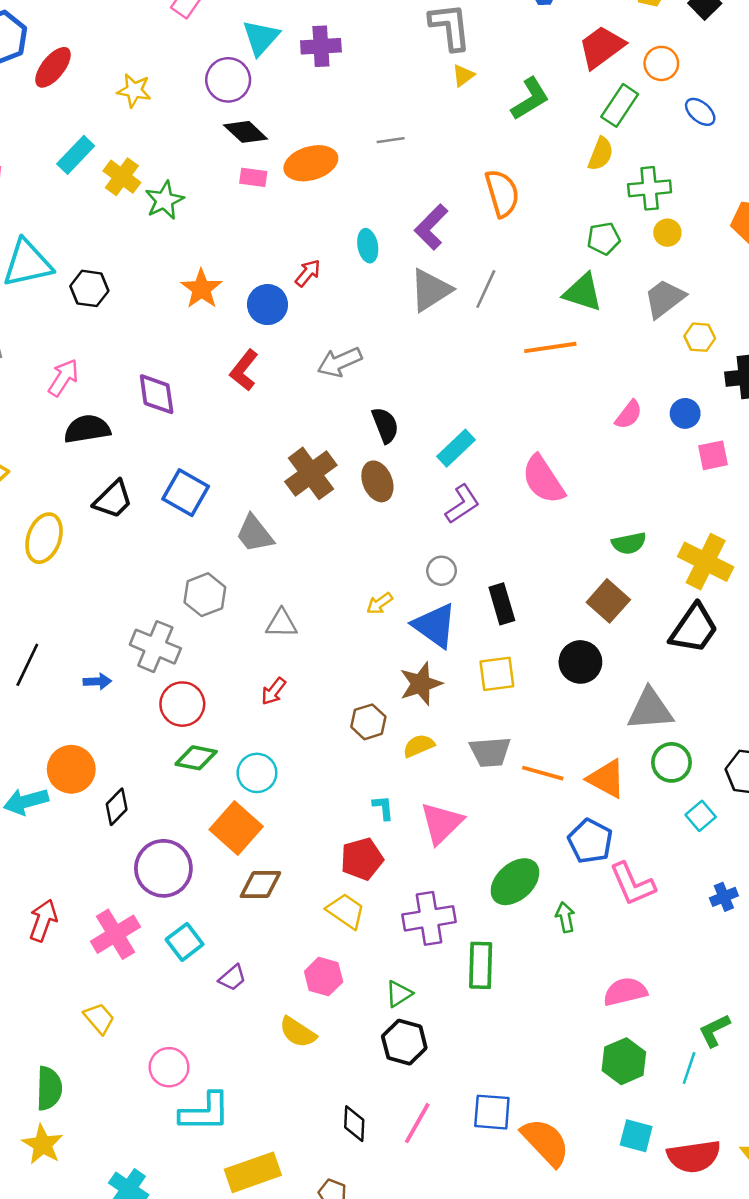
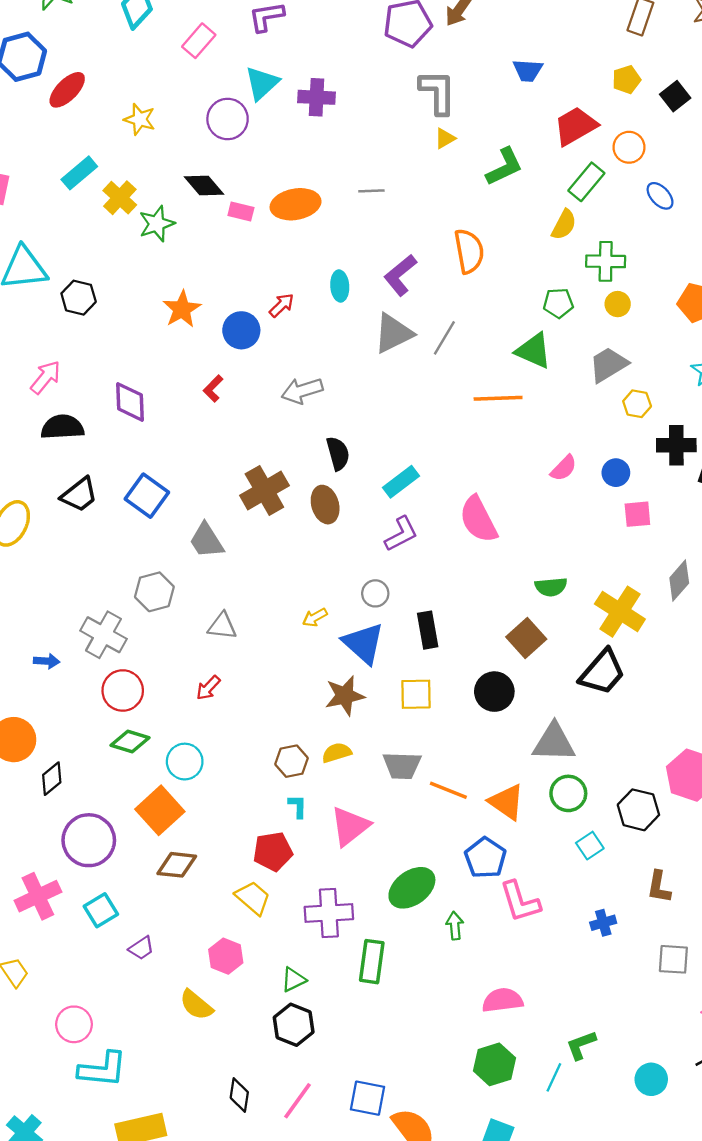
black diamond: (246, 132) -> (204, 186), moved
red L-shape: (244, 370) -> (213, 389), size x0.7
brown hexagon: (368, 722) -> (292, 761), moved

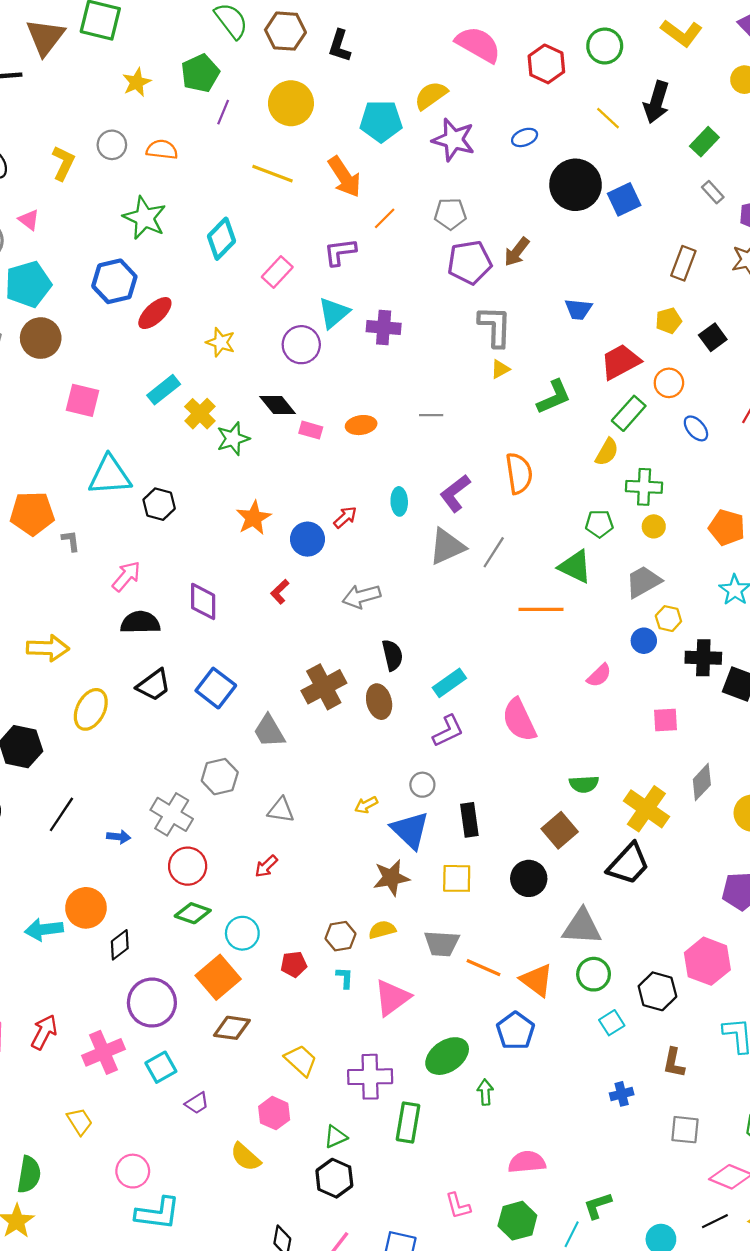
orange ellipse: (296, 204) -> (361, 425), size x0.7
blue circle: (616, 473) -> (644, 641), moved
red pentagon: (273, 851) -> (294, 964), moved, size x0.7
pink L-shape: (520, 902) -> (458, 1206), moved, size x0.7

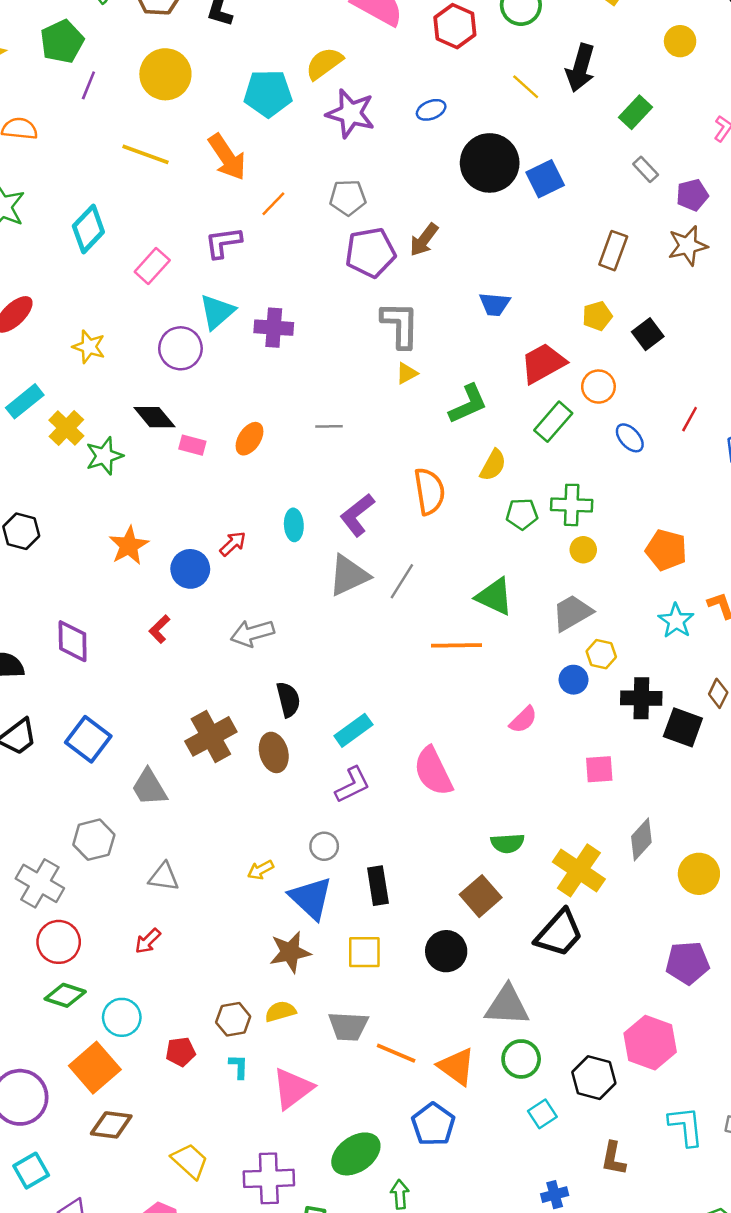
orange ellipse: (361, 425) -> (250, 439), turned -48
yellow semicircle: (607, 452) -> (493, 465), moved
green pentagon: (599, 524) -> (522, 514), moved

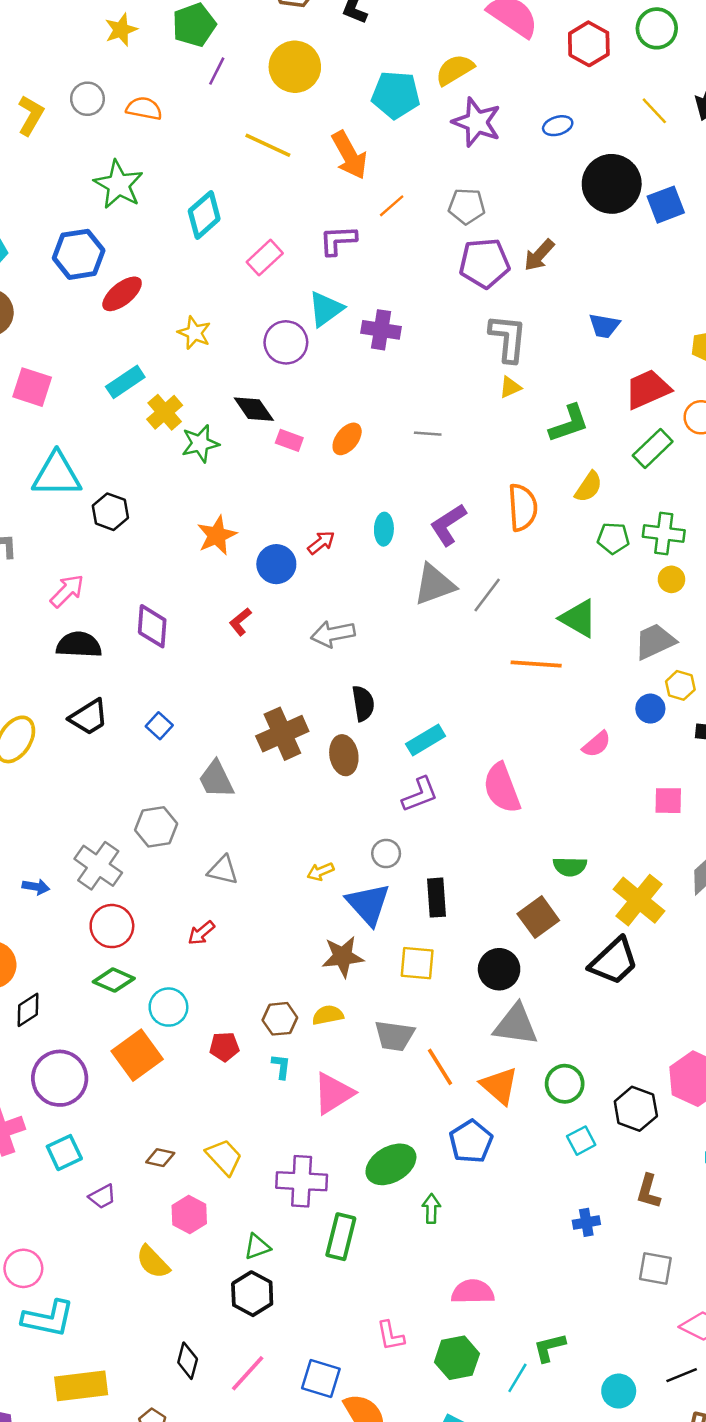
blue square: (88, 739) -> (159, 726), size x0.6
gray triangle: (507, 1005) -> (516, 1025), moved
orange line: (396, 1053) -> (440, 1067), turned 30
brown diamond: (111, 1125) -> (160, 1158), moved, size x0.7

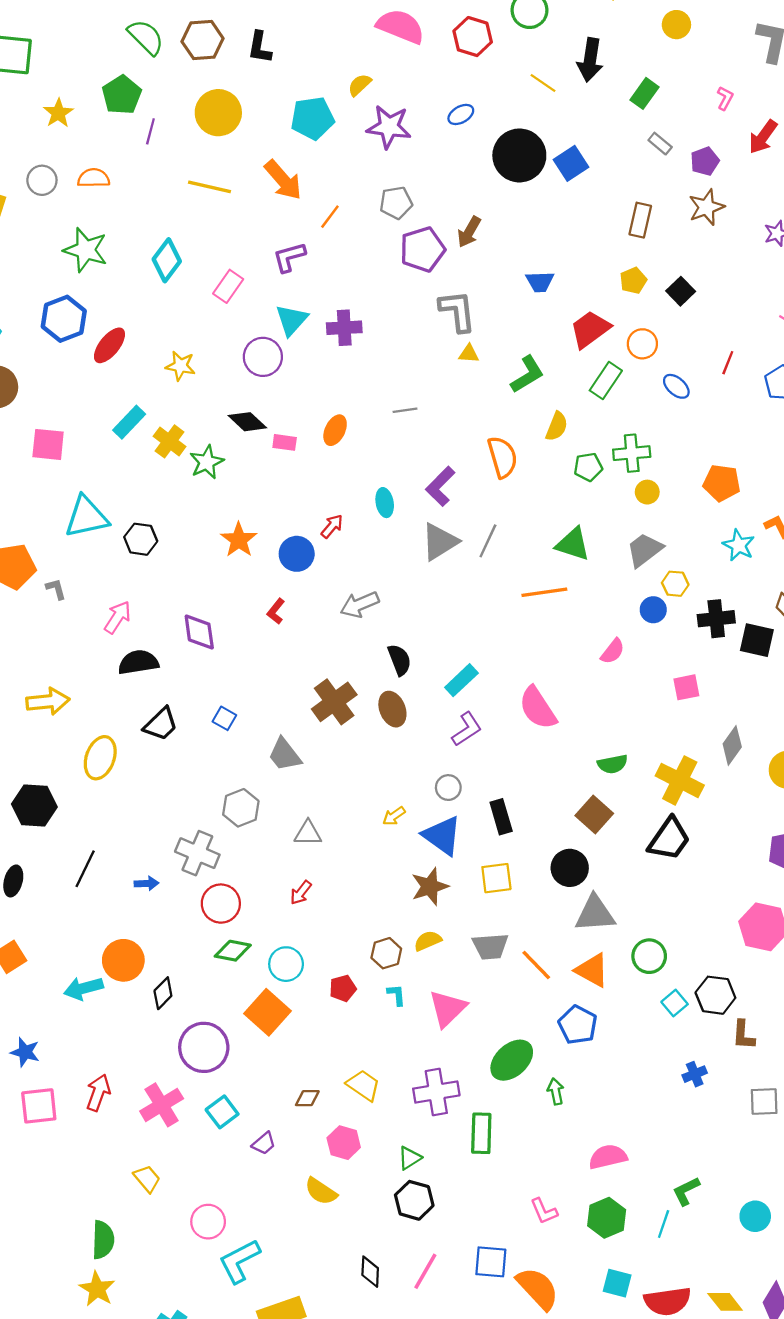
yellow semicircle: (455, 70) -> (360, 85), size x0.7
yellow triangle: (510, 387) -> (469, 354), turned 40
black hexagon: (636, 1109) -> (715, 995), moved
cyan L-shape: (48, 1319) -> (239, 1261), turned 153

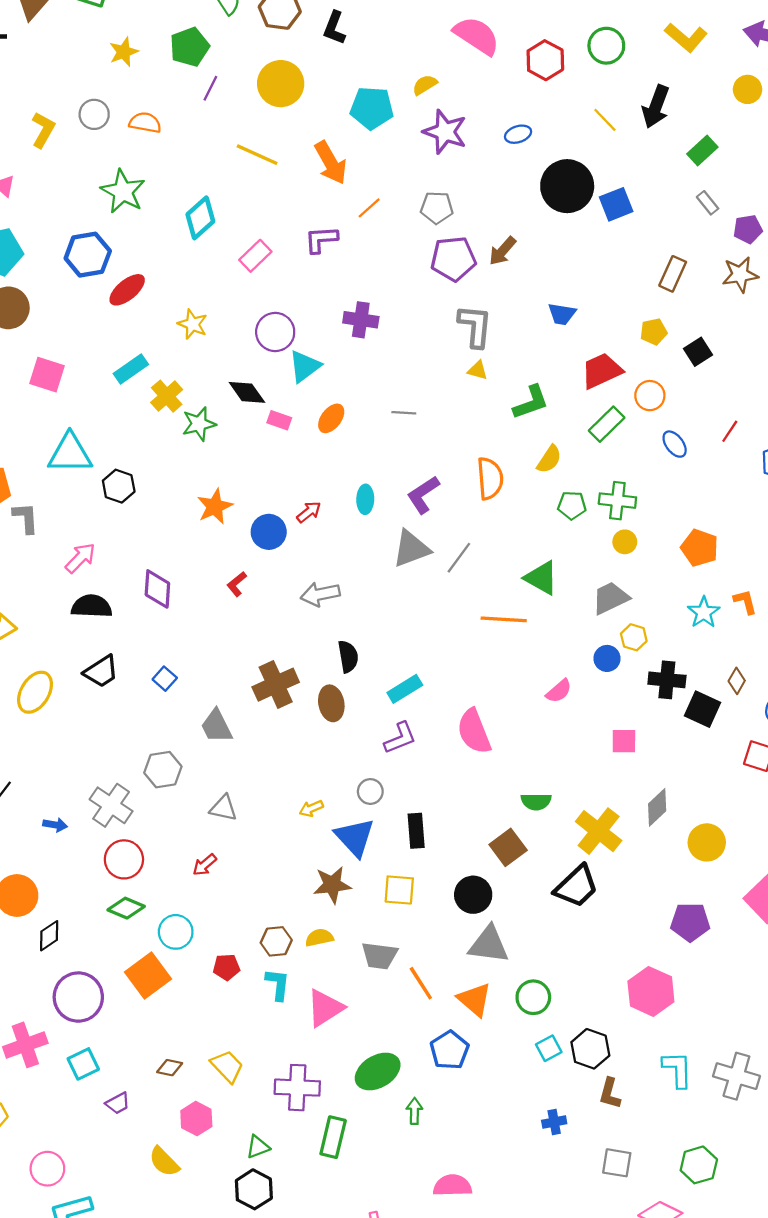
cyan triangle: (292, 320) -> (305, 366), moved
gray L-shape: (56, 589) -> (26, 518), size x1.4
cyan L-shape: (396, 995) -> (278, 984), size x1.4

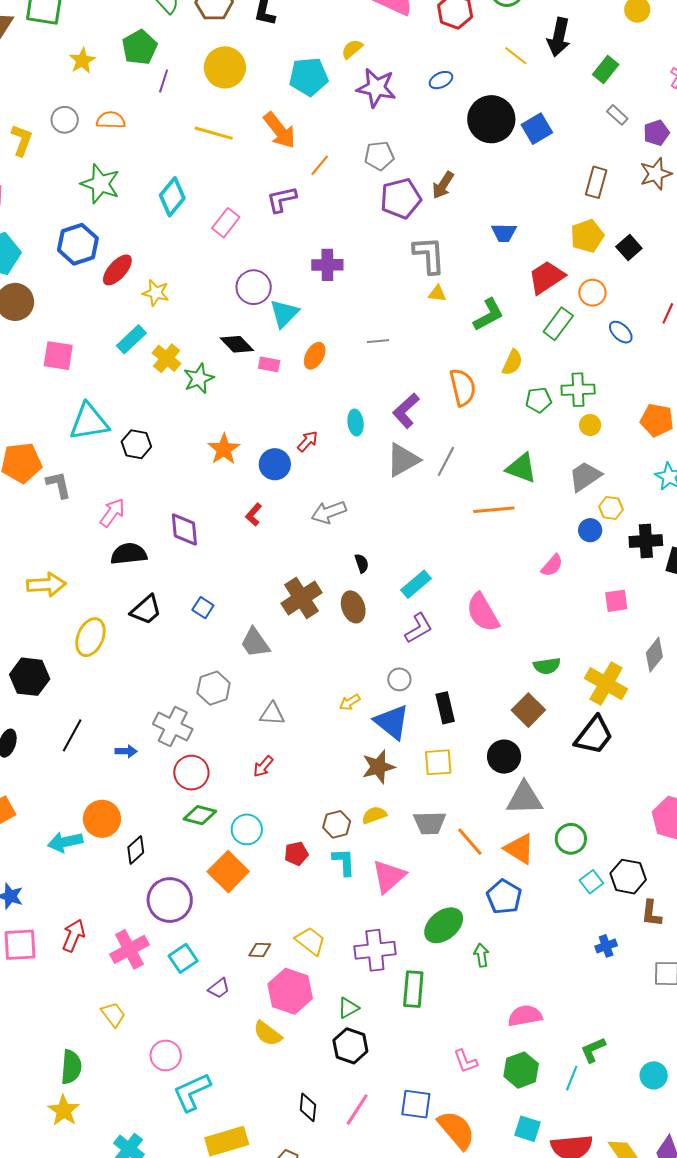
yellow star: (193, 324) -> (156, 293), moved
yellow pentagon: (654, 332) -> (587, 236), size x1.4
black semicircle: (348, 656) -> (362, 563), size x0.7
pink hexagon: (196, 1119) -> (290, 991), size x1.5

